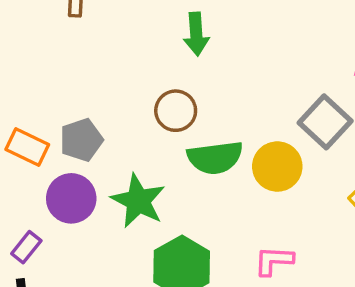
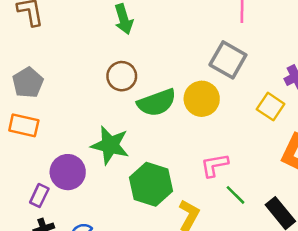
gray pentagon: (81, 140) -> (28, 83), moved
purple circle: (71, 198) -> (68, 172), moved

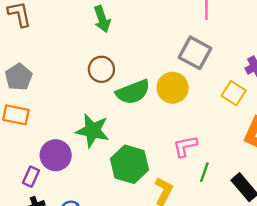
green line: (235, 195) -> (204, 172), turned 66

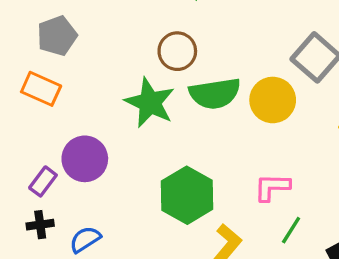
green star: (93, 131) -> (150, 103), moved

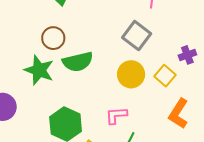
yellow circle: (273, 100) -> (131, 74), moved

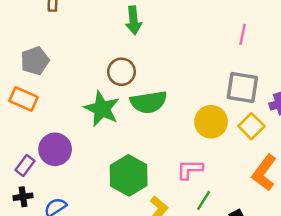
gray square: (137, 36) -> (242, 88), moved, turned -32

